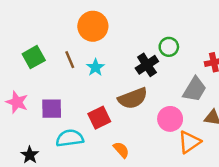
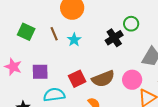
green square: (34, 57) -> (26, 32), turned -36
brown semicircle: (133, 98) -> (103, 79), moved

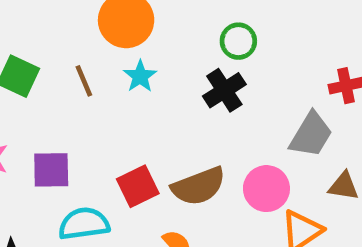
green circle: (131, 24) -> (238, 41), moved
cyan star: (74, 40) -> (140, 76), moved

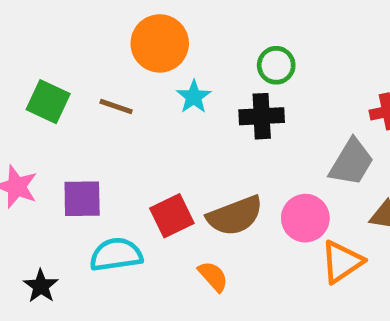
cyan star: (140, 76) -> (194, 97), moved
brown line: (84, 81) -> (116, 107), turned -48
black cross: (224, 90) -> (262, 116), turned 30

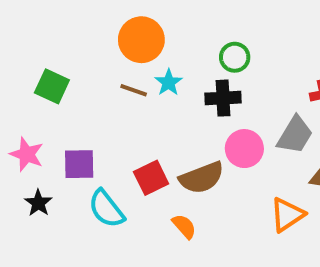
brown line: (116, 107) -> (134, 90), moved
pink circle: (305, 218) -> (244, 149), moved
cyan semicircle: (116, 255) -> (106, 209), turned -120
black star: (41, 286) -> (38, 203), moved

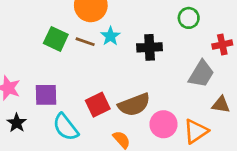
green circle: (235, 57) -> (189, 18), moved
green square: (52, 86) -> (56, 39), moved
pink circle: (244, 149) -> (164, 124), moved

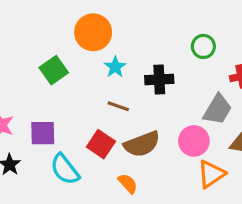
green square: (56, 39) -> (54, 70), turned 30
brown line: (85, 42) -> (118, 106), moved
red square: (98, 105) -> (101, 144), turned -30
pink circle: (164, 124) -> (194, 141), moved

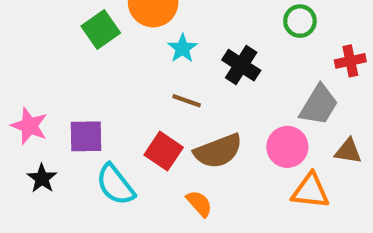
green square: (54, 70) -> (101, 29), moved
black cross: (159, 80) -> (241, 65), turned 36
orange triangle: (211, 174) -> (310, 191), turned 40

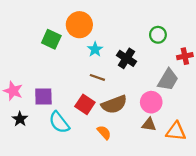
green square: (101, 29) -> (51, 39), turned -30
brown triangle: (348, 151) -> (149, 125), moved
orange triangle: (310, 191) -> (176, 131), moved

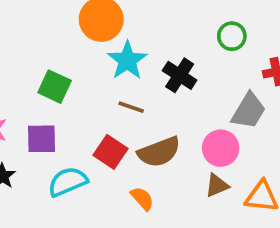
green square: (51, 39) -> (55, 87), moved
cyan star: (95, 49) -> (127, 60), size x1.5
cyan semicircle: (59, 122) -> (68, 182), turned 105
brown triangle: (149, 125) -> (217, 185), turned -32

